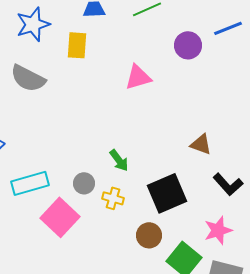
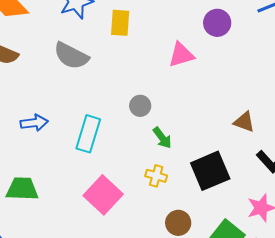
purple circle: (188, 45) -> (217, 23), moved
cyan rectangle: (30, 183) -> (88, 134), moved, turned -57
gray circle: (84, 183) -> (140, 106), moved
brown circle: (149, 235) -> (178, 223), moved

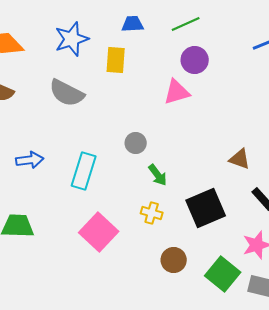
purple circle: (217, 23) -> (195, 60), moved

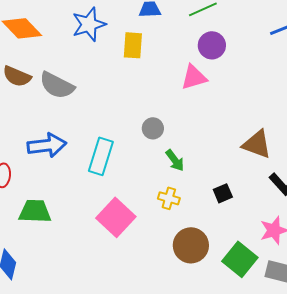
gray semicircle: (67, 93) -> (57, 85), moved
brown triangle: (240, 159) -> (257, 144), size x1.4
blue arrow: (30, 160) -> (47, 145), size x1.4
black square: (206, 208) -> (223, 193), size x0.5
brown circle: (174, 260) -> (191, 245), size x1.4

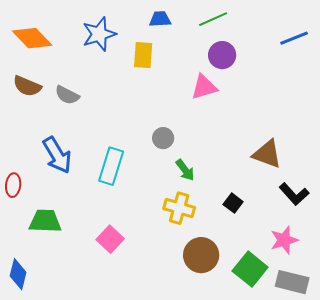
gray semicircle: (57, 85) -> (67, 95), size x0.7
blue arrow: (47, 145) -> (57, 155), turned 66
black square: (223, 193) -> (233, 203), turned -30
yellow cross: (169, 198) -> (179, 208), size x1.4
pink square: (116, 217) -> (110, 239), moved, size x0.7

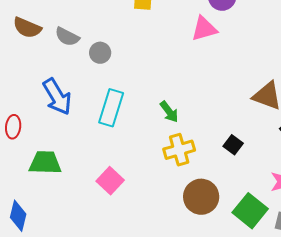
gray circle: (163, 138) -> (100, 53), moved
green arrow: (185, 170) -> (169, 112), moved
yellow cross: (179, 208) -> (179, 150), turned -32

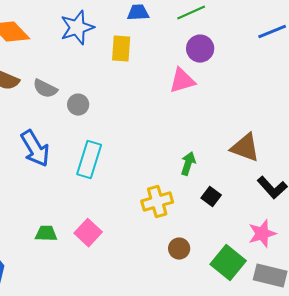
green arrow: (169, 112) -> (188, 164), moved, turned -125
green trapezoid: (45, 163) -> (46, 234), moved, size x0.7
brown circle: (201, 197) -> (179, 249), size x0.6

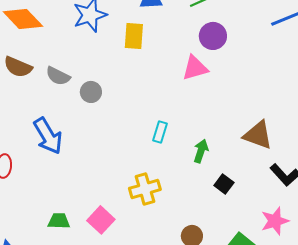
cyan rectangle: (89, 160) -> (160, 132), moved, size x0.6
yellow cross: (157, 202) -> (145, 189), moved

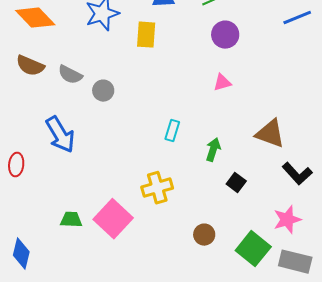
pink triangle: (195, 68) -> (222, 83), moved, size x0.7
pink square: (101, 220) -> (113, 219), size x1.4

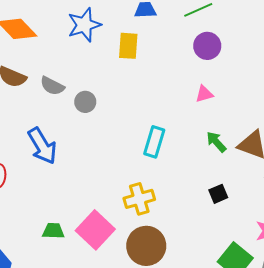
cyan rectangle: (172, 131) -> (154, 142), size x1.4
green arrow: (213, 150) -> (216, 142), moved, turned -60
black square: (236, 183) -> (218, 194), turned 30
brown circle: (204, 235) -> (146, 246), moved, size x1.8

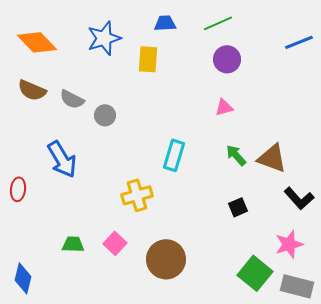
yellow cross: (139, 199) -> (137, 195), moved
pink square: (95, 230) -> (115, 243), size x0.6

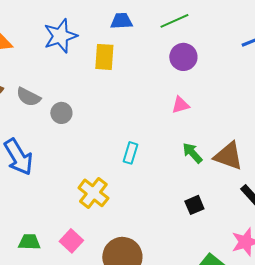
cyan rectangle: (174, 155) -> (130, 153), size x0.7
yellow cross: (137, 195) -> (93, 193), turned -36

